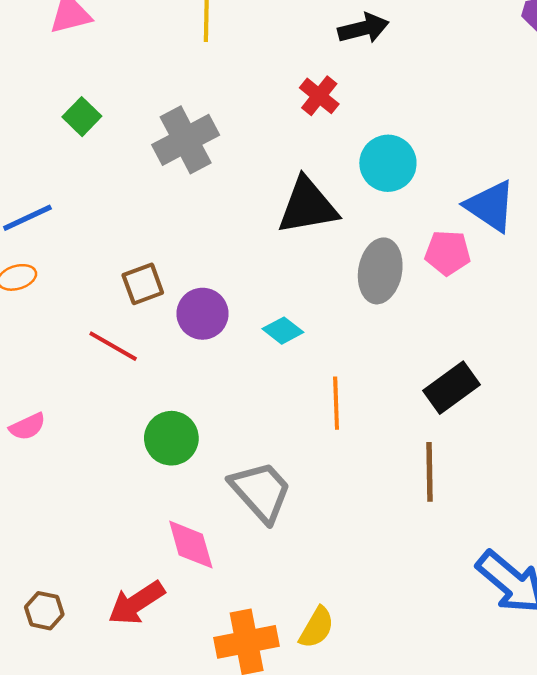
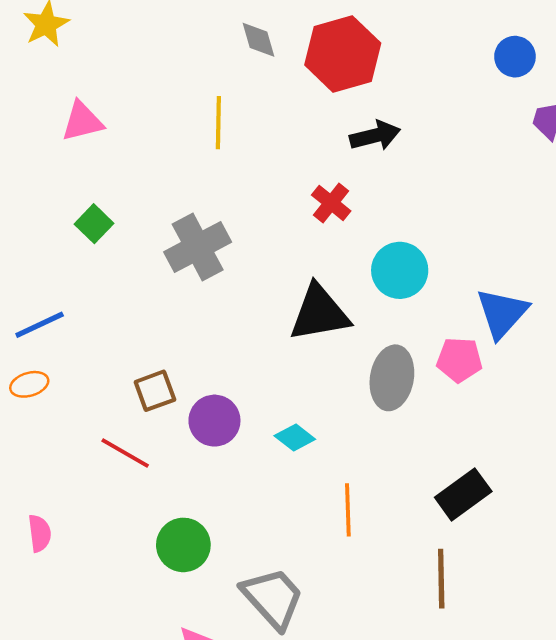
blue triangle: (490, 206) -> (502, 313), turned 38
pink semicircle: (27, 427) -> (40, 533), turned -72

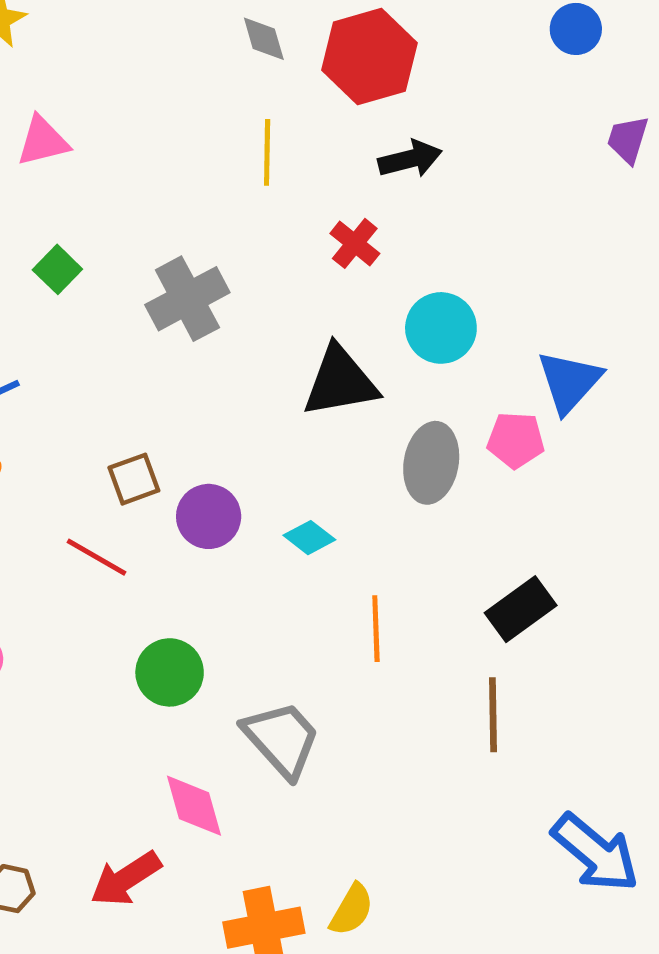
blue circle: (515, 57) -> (576, 29), moved
yellow line: (218, 123) -> (267, 152), moved

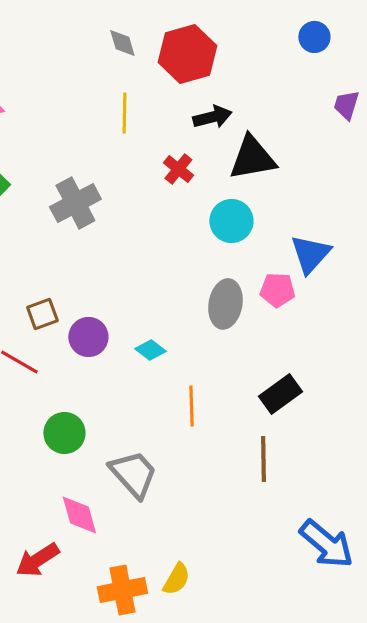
black triangle: (340, 382) -> (252, 158), moved

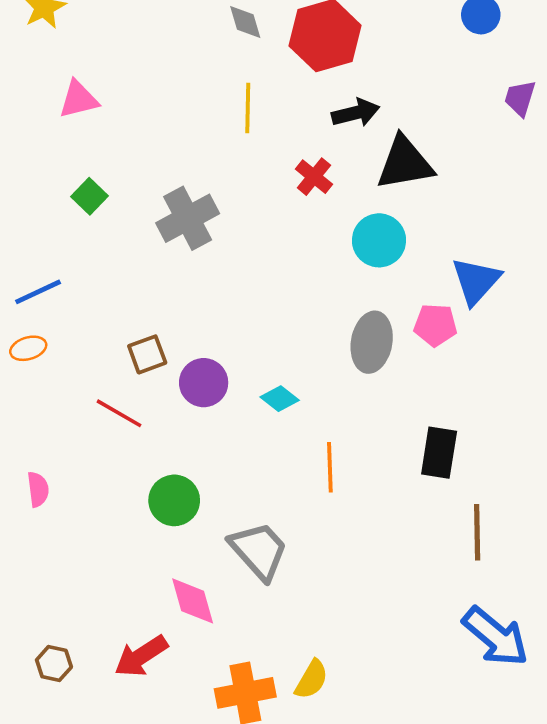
black rectangle: (280, 394) -> (439, 453), turned -45
brown line: (263, 459) -> (477, 532), moved

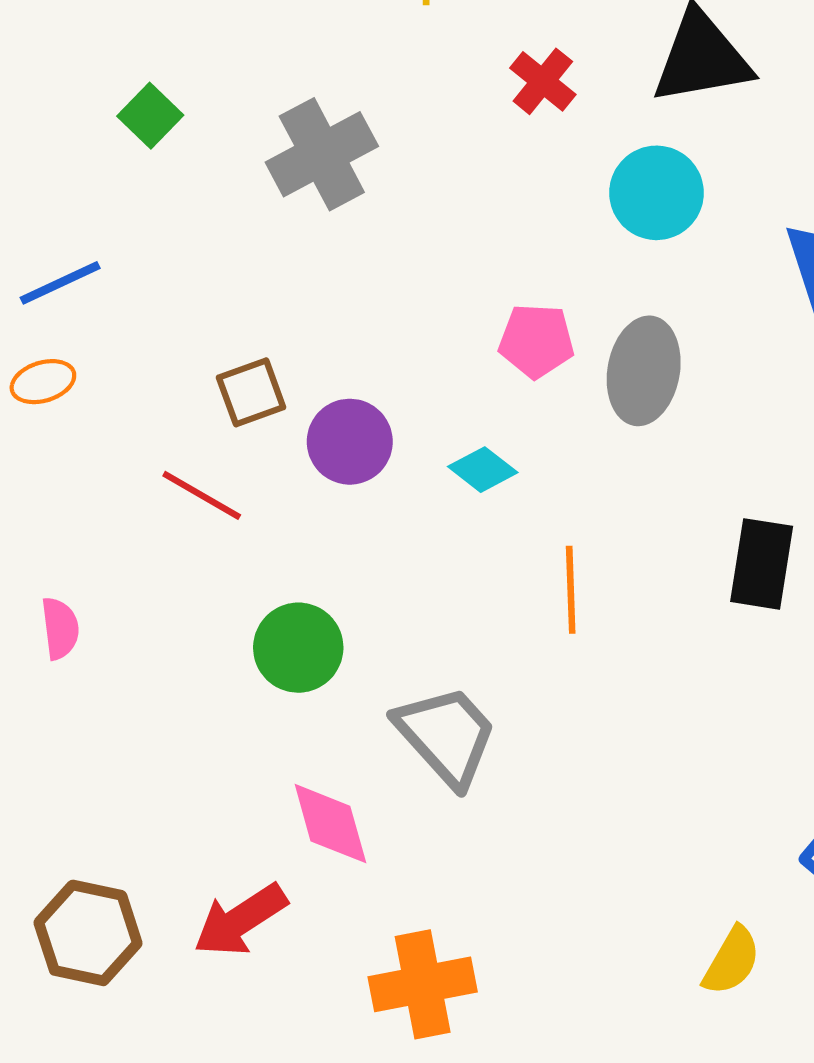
pink pentagon: (435, 325) -> (536, 341), moved
brown hexagon: (54, 664) -> (88, 933), size x1.6
yellow semicircle: (312, 679) -> (732, 961), moved

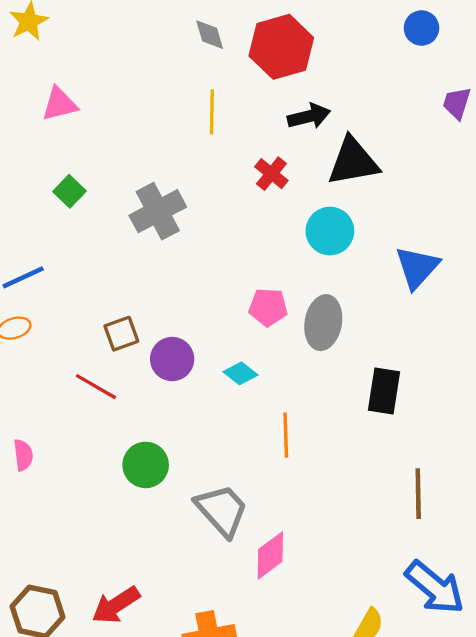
black rectangle: (762, 564) -> (384, 391), moved
pink diamond: (330, 824) -> (270, 555), moved, turned 69

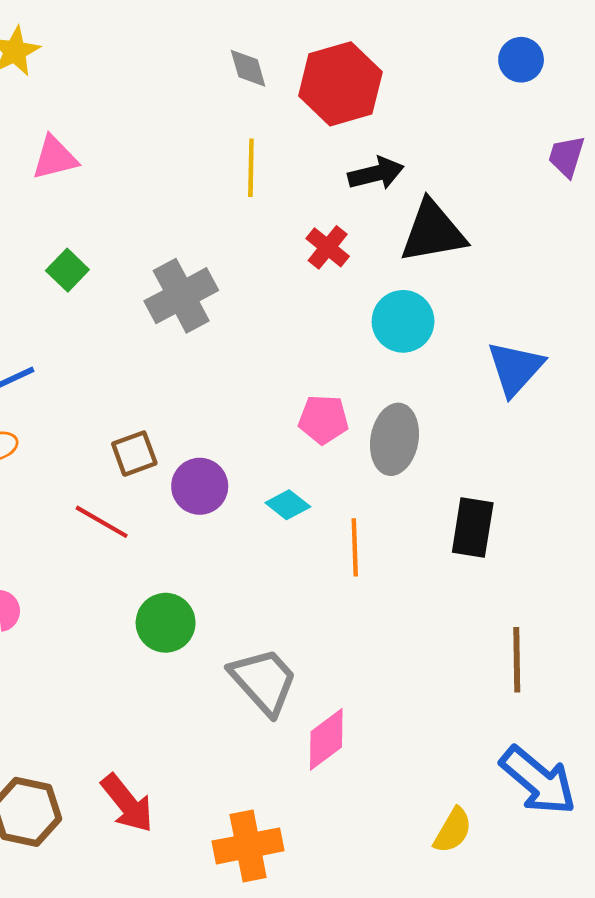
orange line: (286, 435) -> (355, 547), moved
red arrow: (116, 605) -> (127, 803), turned -96

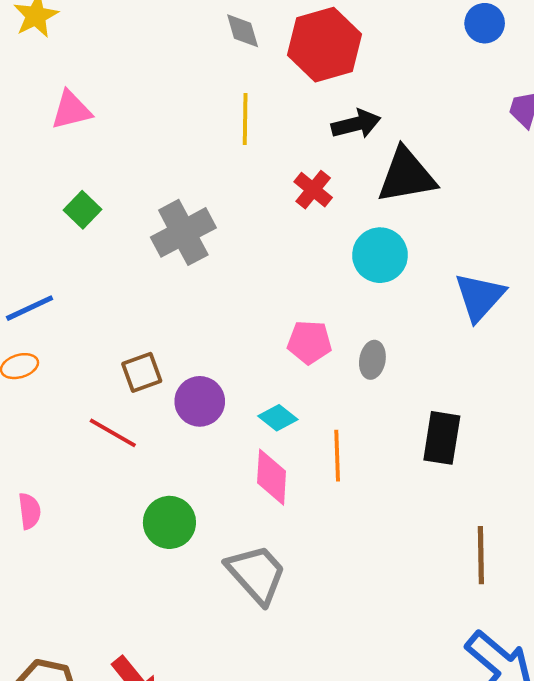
gray ellipse: (394, 439) -> (372, 360), size x0.6
pink diamond: (326, 739) -> (272, 477), moved, turned -50

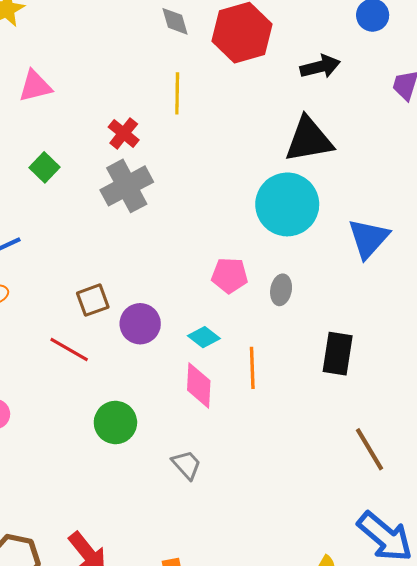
black arrow: (356, 124) -> (320, 67), moved
red cross: (313, 190) -> (124, 133), moved
cyan circle: (380, 255) -> (287, 204), size x1.4
brown line: (481, 555) -> (370, 449), turned -30
gray trapezoid: (256, 574) -> (186, 465), size x0.6

